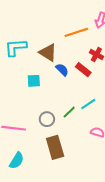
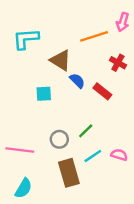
cyan L-shape: (16, 47) -> (26, 39), moved
red rectangle: (83, 70) -> (102, 91), moved
cyan line: (88, 104) -> (93, 156), moved

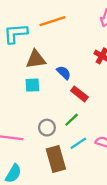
orange line: (94, 36) -> (53, 21), moved
brown triangle: (61, 60) -> (36, 59), moved, turned -40
red rectangle: (102, 91) -> (79, 94), moved

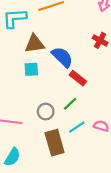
blue semicircle: (64, 73) -> (62, 57), size x1.5

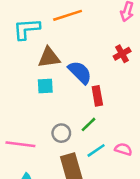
red cross: (100, 40) -> (122, 54), turned 32
red rectangle: (78, 78) -> (97, 96), turned 42

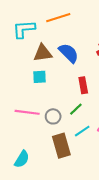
blue semicircle: (80, 72) -> (69, 53), moved
pink line: (20, 144) -> (27, 112), moved

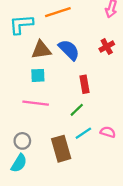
pink line: (27, 112) -> (36, 103), moved
gray circle: (53, 116) -> (22, 141), moved

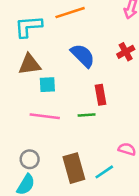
brown triangle: (41, 50) -> (30, 64), moved
green line: (77, 110) -> (87, 115), moved, turned 40
cyan line: (83, 133) -> (104, 172), moved

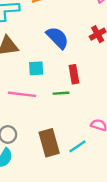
cyan square: (47, 85) -> (36, 68), moved

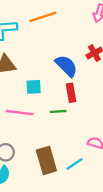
blue semicircle: (57, 38) -> (66, 66), moved

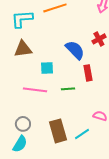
red rectangle: (71, 93) -> (88, 73), moved

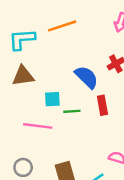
green line: (68, 89) -> (72, 111), moved

